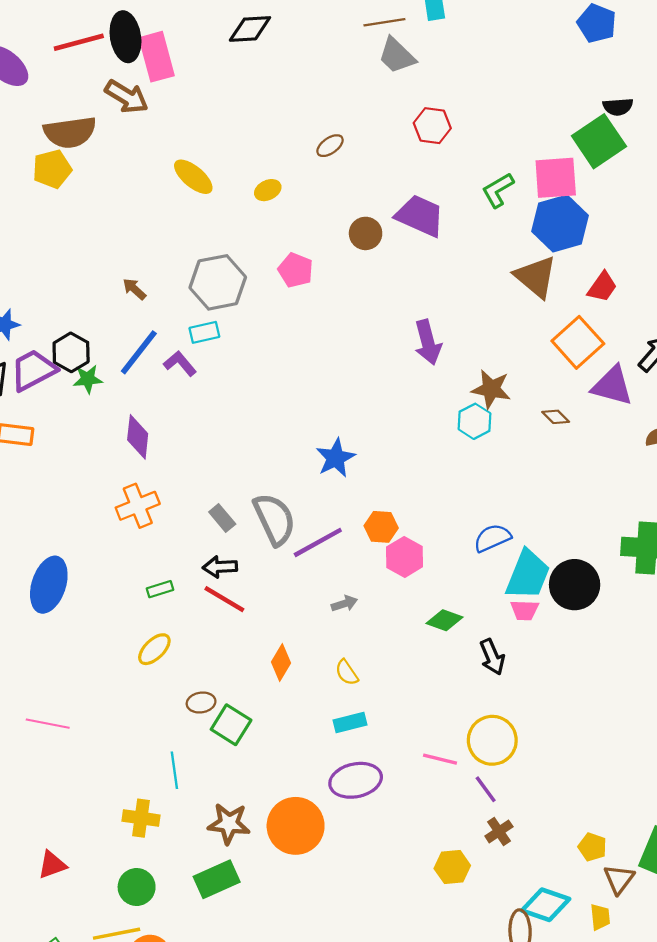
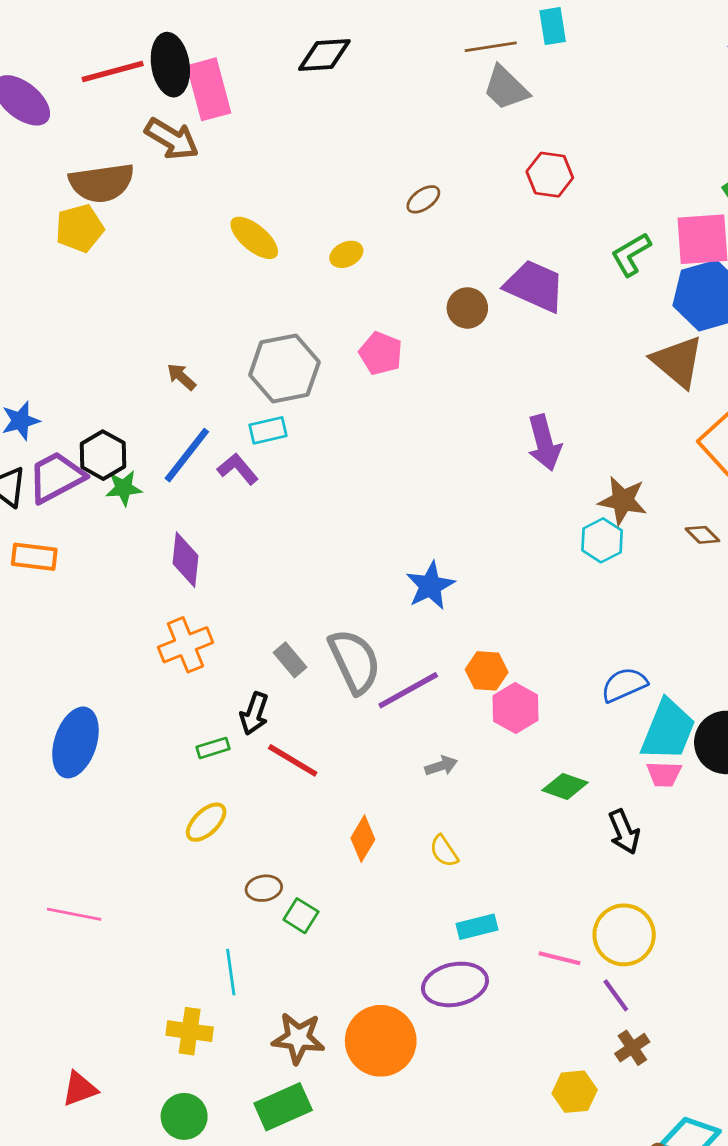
black arrow: (220, 567) -> (254, 714), moved, turned -68
cyan rectangle: (350, 722) -> (477, 927), moved
green square: (231, 725) -> (301, 916), size x0.7

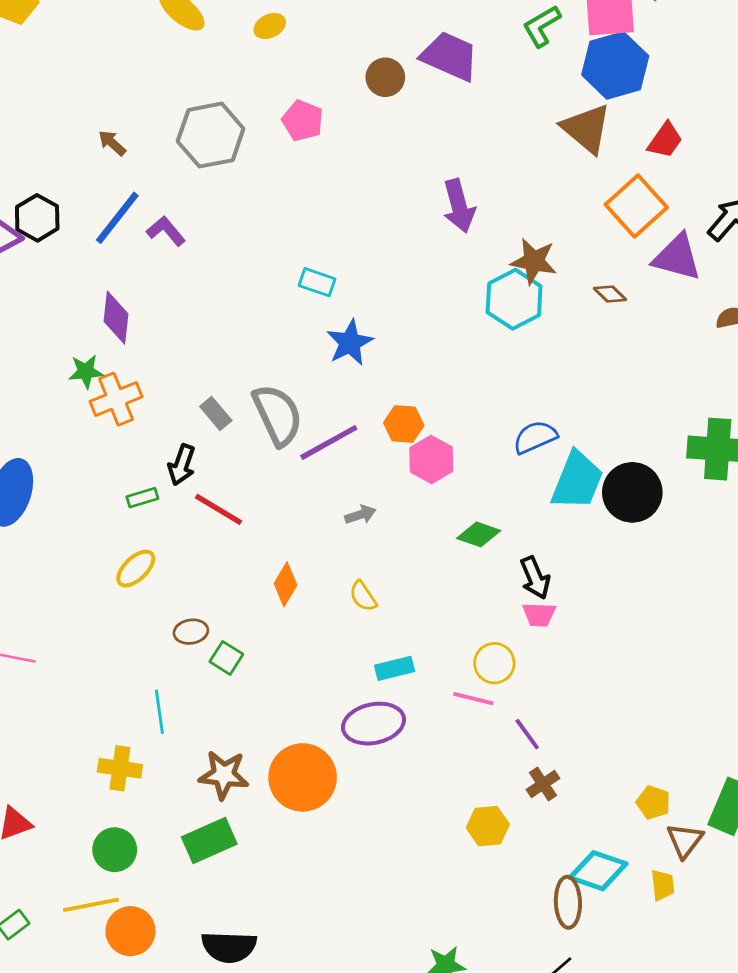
cyan rectangle: (268, 430) -> (317, 282), moved, turned 32
green star: (124, 488) -> (86, 372), moved
cyan hexagon: (602, 540) -> (514, 299), size x1.4
pink trapezoid: (664, 774) -> (539, 615), moved
yellow circle: (624, 935) -> (494, 663), moved, size x0.7

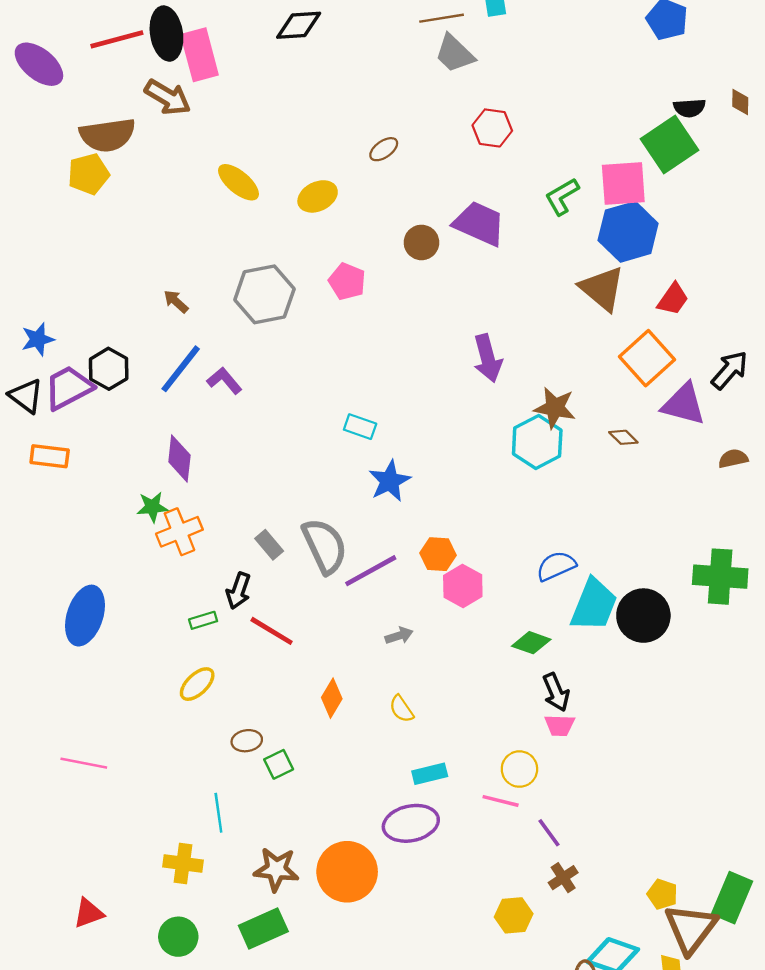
yellow ellipse: (270, 26) -> (318, 196), size x1.4
green diamond: (479, 534) -> (531, 643), moved
green square: (226, 658) -> (279, 764), turned 32
brown triangle: (685, 841) -> (691, 928), size x1.6

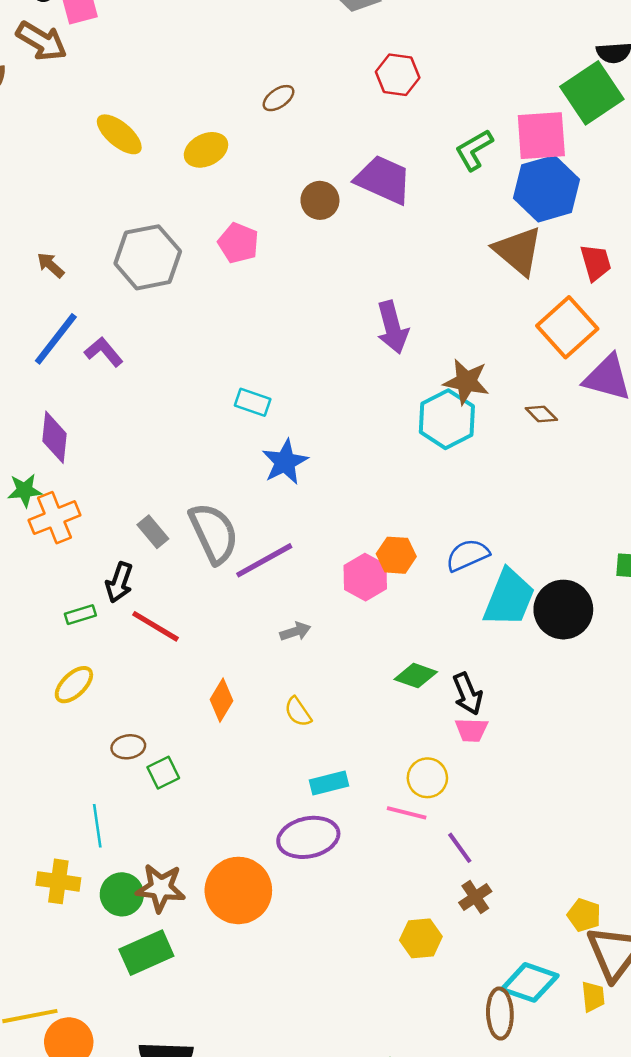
red trapezoid: (673, 299) -> (596, 263), turned -51
orange hexagon: (438, 554) -> (396, 555), moved
green diamond: (531, 643) -> (416, 676), moved
green circle: (178, 937) -> (122, 894), moved

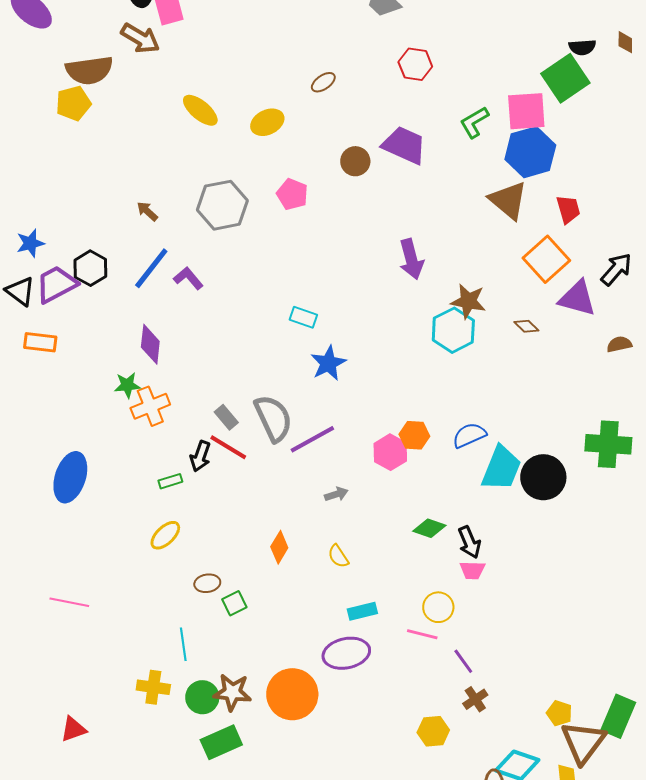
red line: (155, 626) -> (228, 447), moved

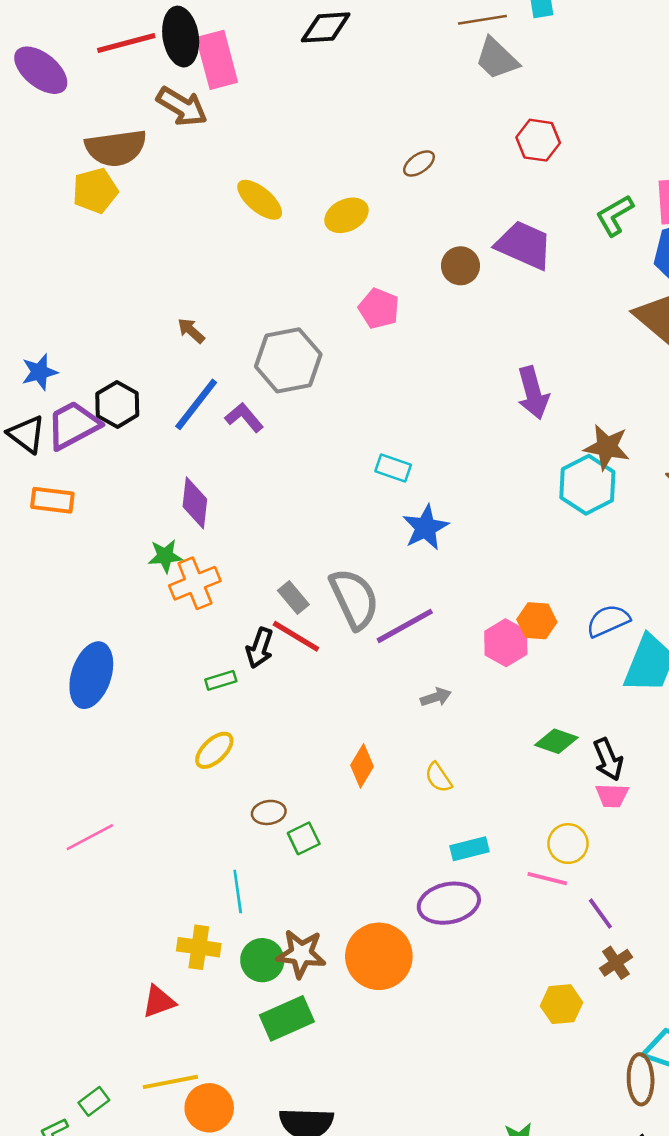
gray hexagon: (222, 205) -> (288, 360), moved
pink line: (69, 602) -> (90, 837), turned -39
red triangle: (73, 729) -> (159, 1002), moved

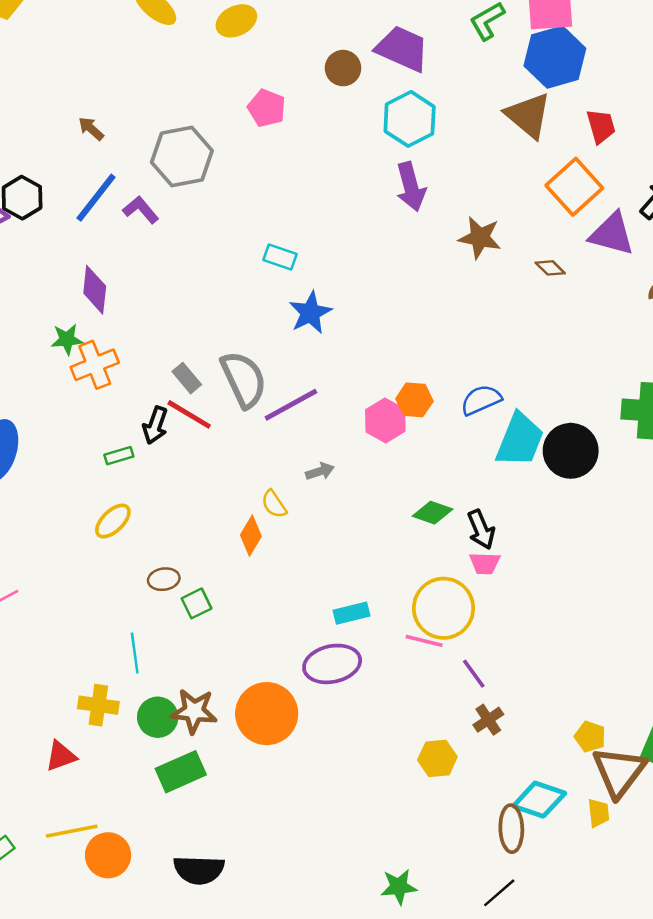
cyan hexagon: (587, 485) -> (410, 119), moved
yellow semicircle: (438, 778) -> (274, 504), moved
yellow circle: (568, 844) -> (444, 608), size x1.6

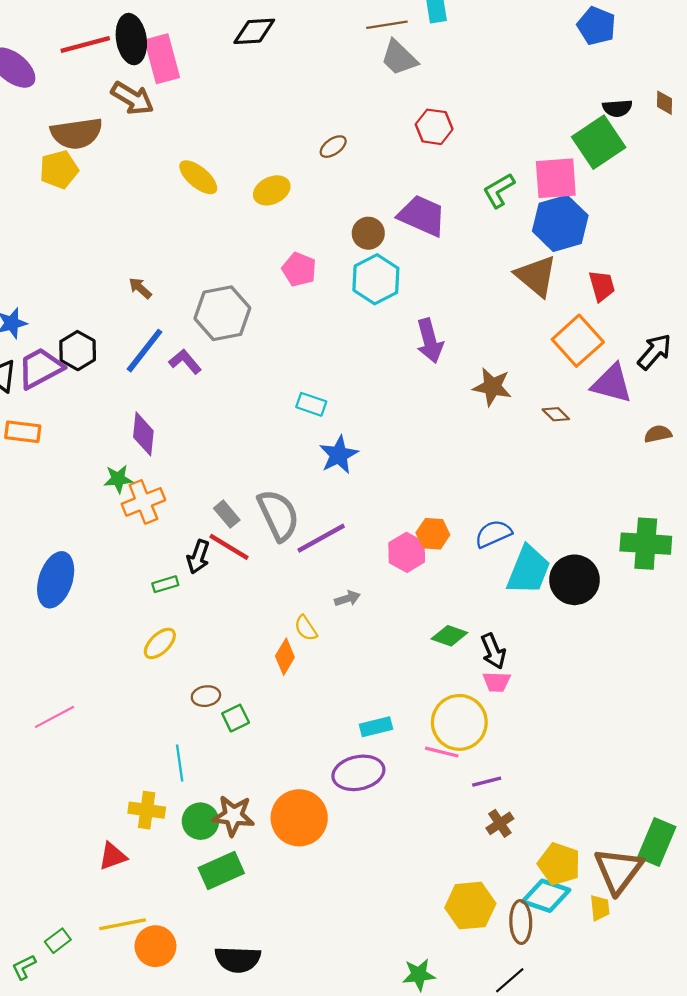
cyan hexagon: (410, 119) -> (376, 279), moved
purple line: (474, 674) -> (487, 782), turned -68
yellow pentagon: (590, 737) -> (559, 864), moved, size x1.5
yellow hexagon: (437, 758) -> (470, 906), moved, size x1.4

